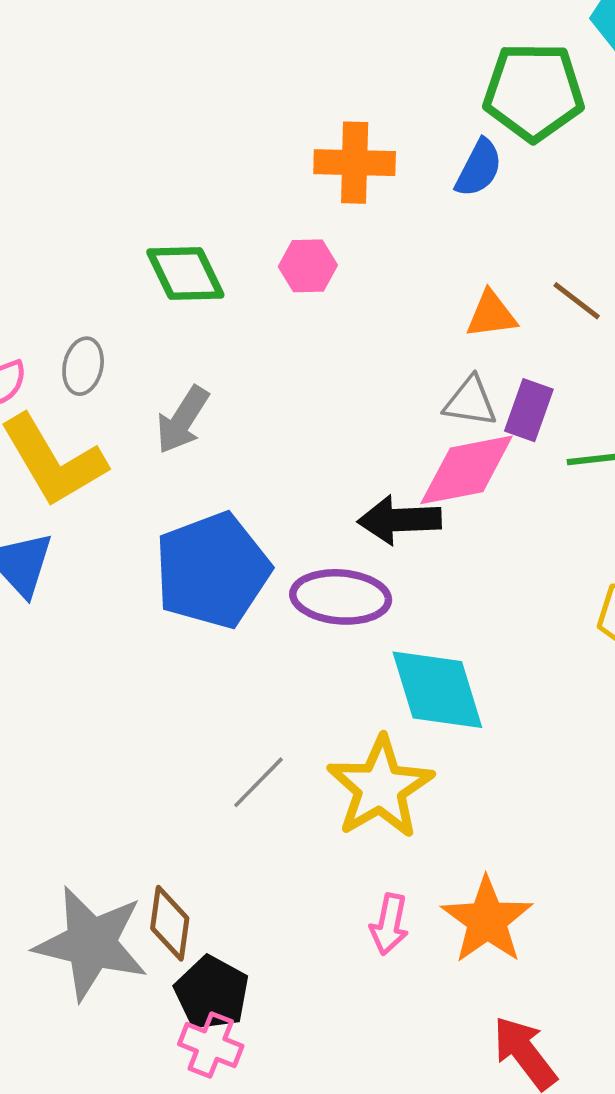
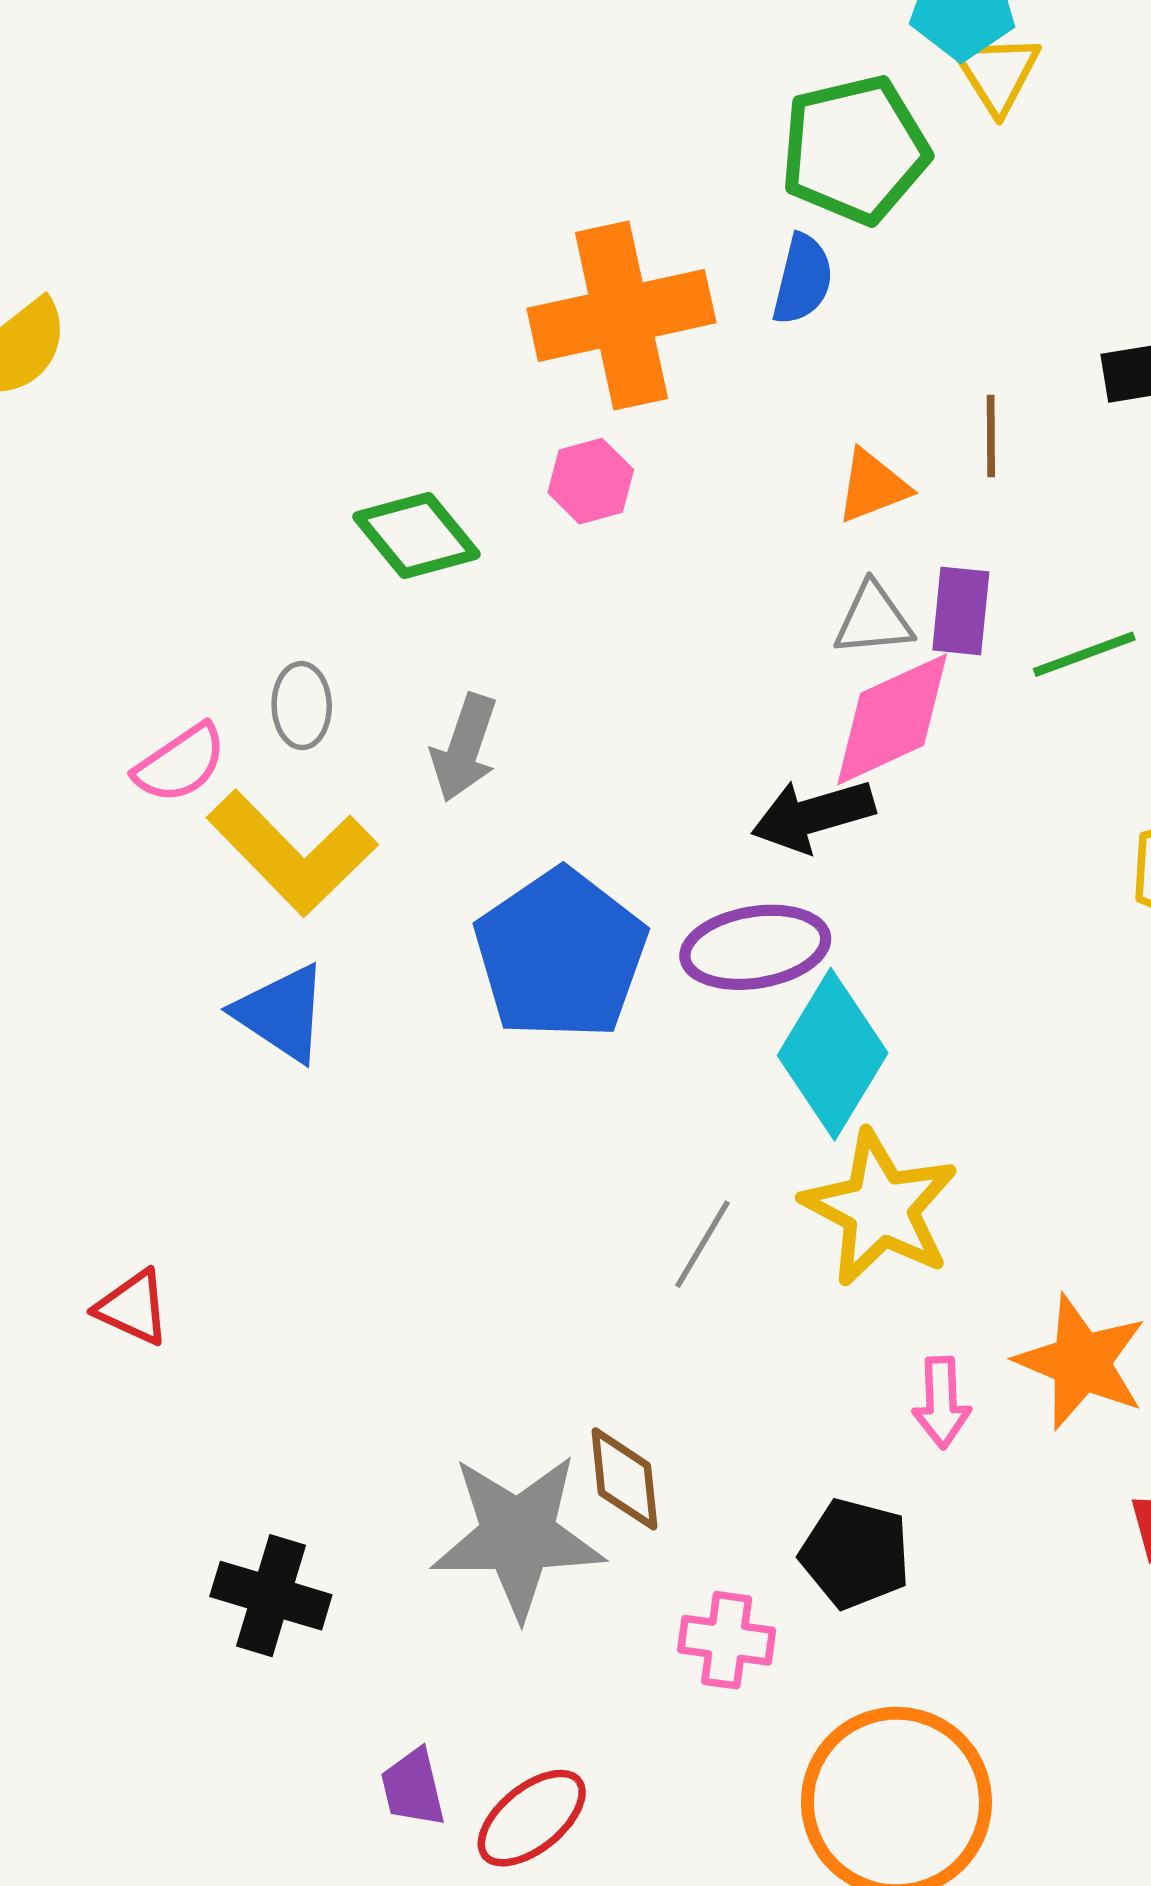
orange cross: (355, 163) -> (621, 316), size x1.5
brown line: (577, 301) -> (991, 436), turned 66
cyan diamond: (437, 690) -> (833, 1054), moved, turned 62
black pentagon: (212, 993) -> (855, 1554), moved

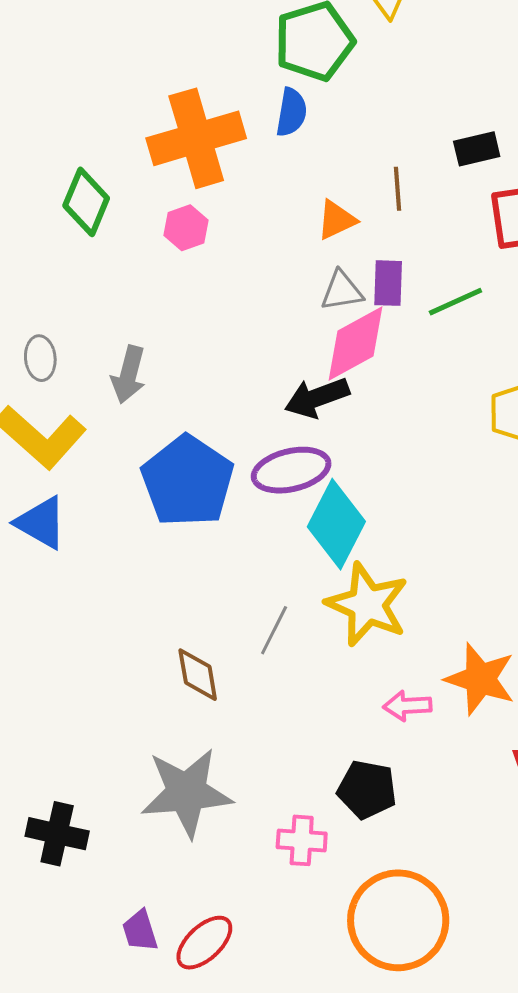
green diamond: (416, 536) -> (86, 202), moved, turned 66
pink arrow: (942, 1403) -> (407, 706), turned 93
brown diamond: (624, 1479) -> (198, 675), moved

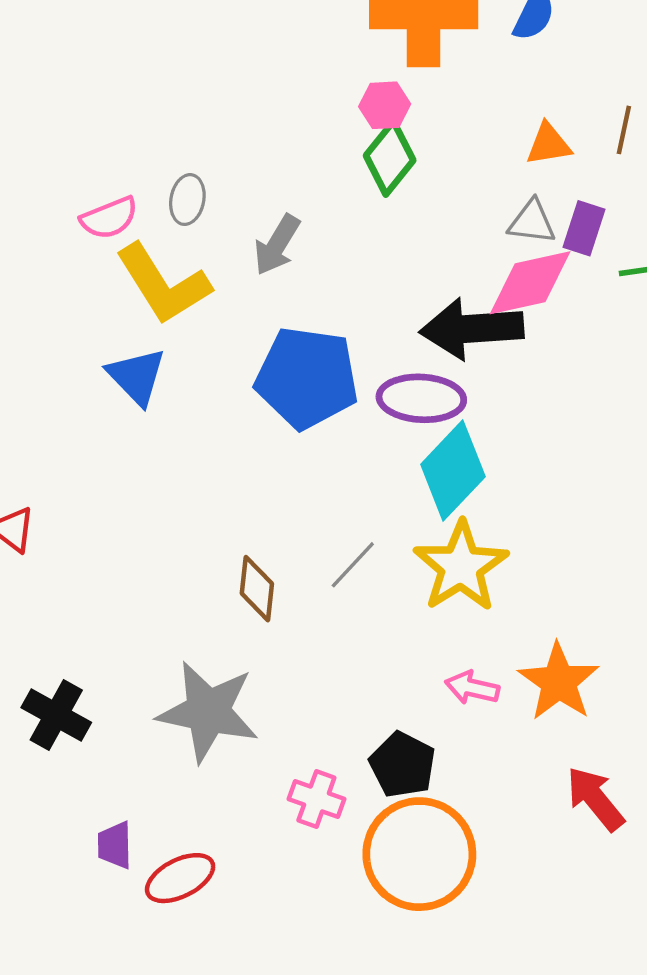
green diamond: (86, 202) -> (390, 158), moved
black arrow: (317, 398) -> (472, 329), size x1.4
blue pentagon: (188, 481) -> (307, 378), turned 30
orange circle: (398, 920) -> (419, 854), moved

